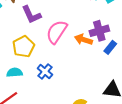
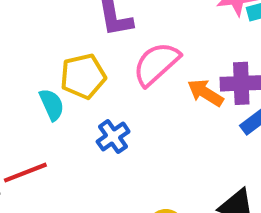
cyan semicircle: (15, 73) -> (52, 105), moved, turned 56

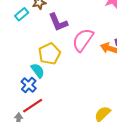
blue cross: (113, 137) -> (29, 85), moved

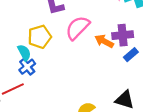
blue cross: (29, 85) -> (27, 67), moved

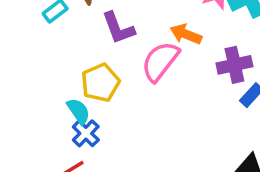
orange arrow: (104, 41) -> (186, 34), moved

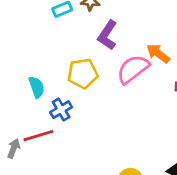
purple L-shape: (118, 28) -> (107, 35), turned 40
cyan semicircle: (78, 111) -> (37, 87), moved

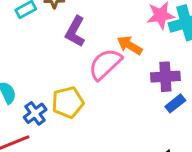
yellow pentagon: (83, 74) -> (68, 102), moved

